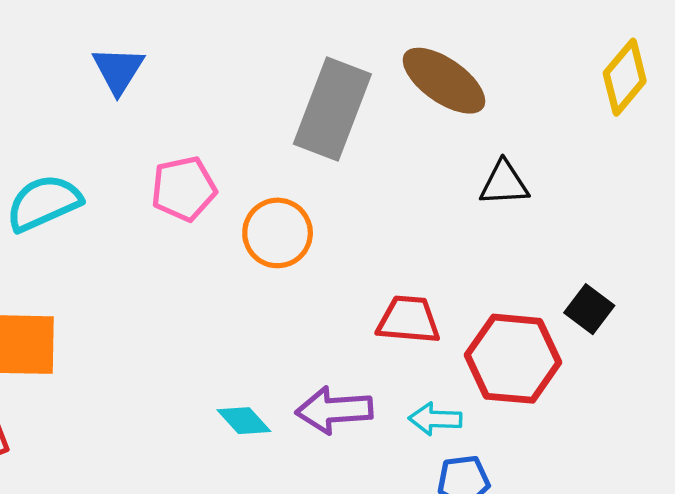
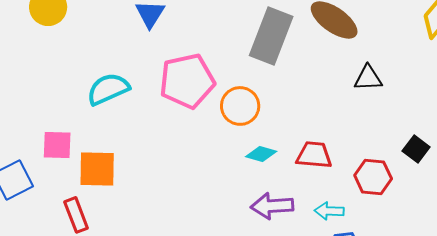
pink pentagon: (184, 189) -> (187, 81), size x1.5
red hexagon: (513, 359) -> (373, 177), size x0.7
cyan diamond: (244, 421) -> (261, 154), moved, turned -32

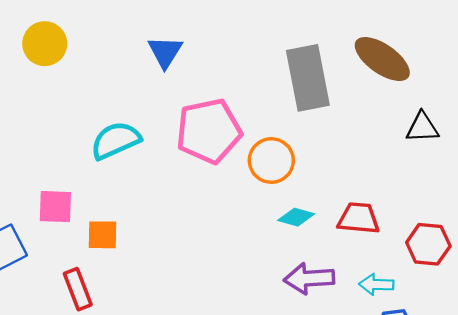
gray rectangle: (271, 36) -> (308, 78), turned -32
orange square: (97, 169) -> (103, 235), size x0.7

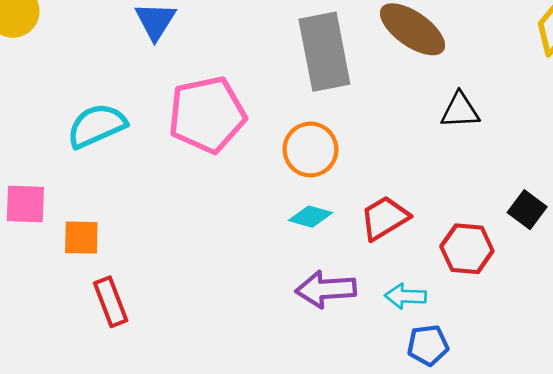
orange circle: (271, 160) -> (310, 149), moved
red trapezoid: (359, 218) -> (385, 218), turned -36
red rectangle: (78, 289) -> (111, 302), moved

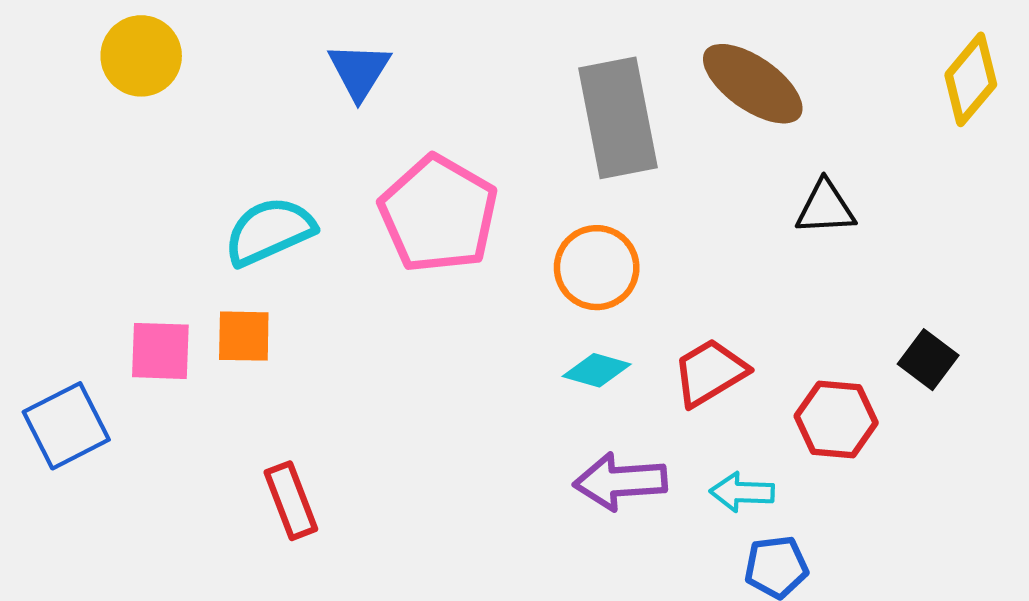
pink pentagon: (207, 115) -> (438, 214), turned -30
orange square: (81, 238) -> (244, 336), moved

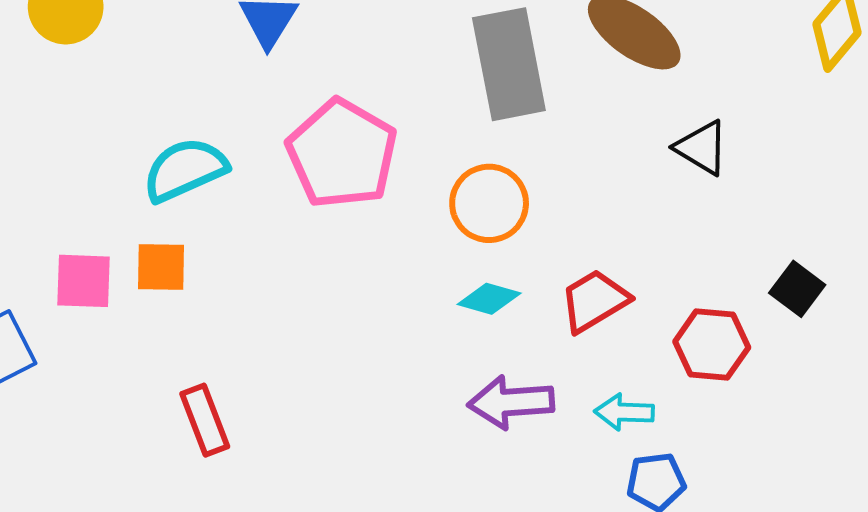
black triangle: (825, 208) -> (702, 148), turned 34

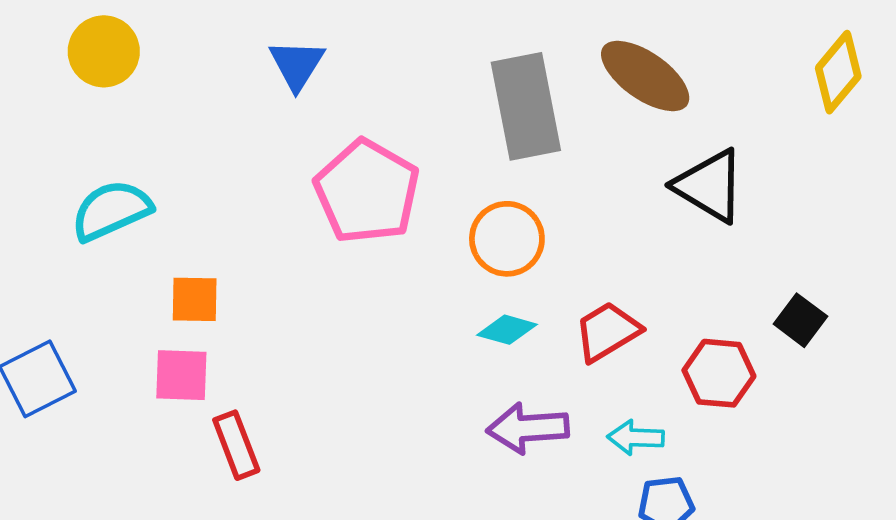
black triangle: (702, 148) -> (710, 186), size x1.4
cyan semicircle: (185, 170) -> (111, 210), moved
pink square: (84, 281) -> (181, 375), moved

